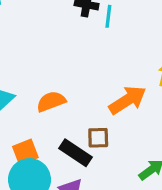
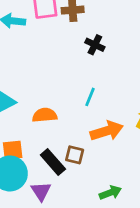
cyan line: (108, 16) -> (90, 97), moved

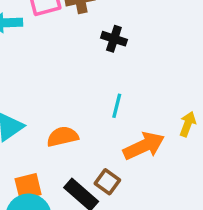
brown square: (75, 155) -> (107, 182), turned 30

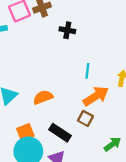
cyan line: (117, 106) -> (87, 71), moved
brown square: (107, 182) -> (85, 118), moved

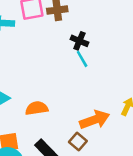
cyan line: (87, 71) -> (82, 59), moved, turned -49

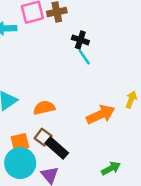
brown square: (78, 142) -> (43, 137), moved

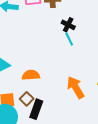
orange arrow: (101, 115) -> (76, 87), turned -105
black rectangle: (57, 148) -> (36, 109), turned 60

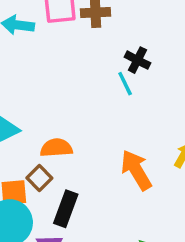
black cross: (68, 25) -> (137, 60), moved
brown square: (27, 99) -> (39, 178), moved

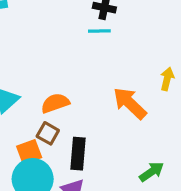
cyan line: (125, 84) -> (99, 31), turned -50

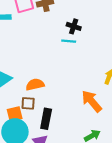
orange arrow: (130, 103) -> (92, 101), moved
brown square: (48, 133) -> (28, 103), turned -32

